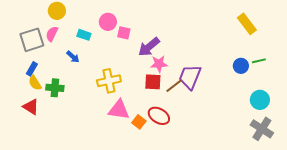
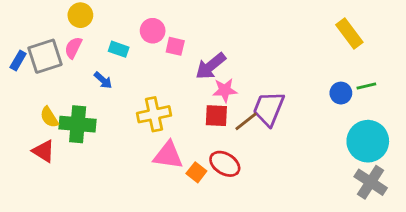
blue rectangle: (32, 69) -> (18, 60), moved
green cross: (55, 88) -> (78, 124), size x1.4
cyan circle: (260, 100) -> (368, 141), size x1.5

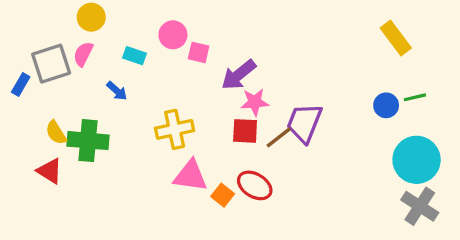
blue rectangle: (18, 60) -> (21, 84), moved

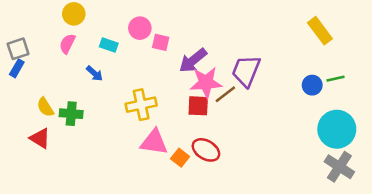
gray square: (51, 64) -> (18, 49), moved, size x0.7
pink star: (255, 102) -> (206, 83), size x1.4
purple trapezoid: (304, 123) -> (246, 71), moved
brown line: (279, 137) -> (225, 94), moved
green cross: (88, 141) -> (71, 114), size x0.7

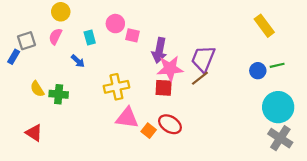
cyan rectangle: (109, 45) -> (90, 37), turned 56
gray square: (18, 49) -> (26, 41), moved
purple arrow: (193, 61) -> (159, 50), turned -40
brown line: (225, 94) -> (200, 78), moved
red triangle: (40, 138) -> (34, 133), moved

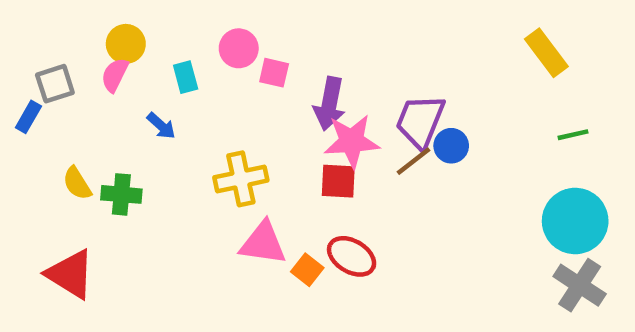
yellow circle: (61, 12) -> (126, 44), moved
blue circle: (258, 71) -> (451, 146), moved
red triangle: (34, 133) -> (70, 274), size x1.4

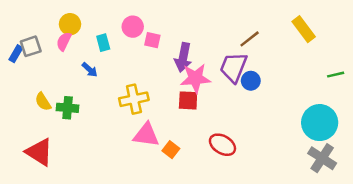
blue rectangle: (28, 117) -> (16, 54), moved
green line: (573, 135) -> (336, 75), moved
brown line: (414, 161) -> (250, 39), moved
red ellipse: (352, 256) -> (222, 145), moved

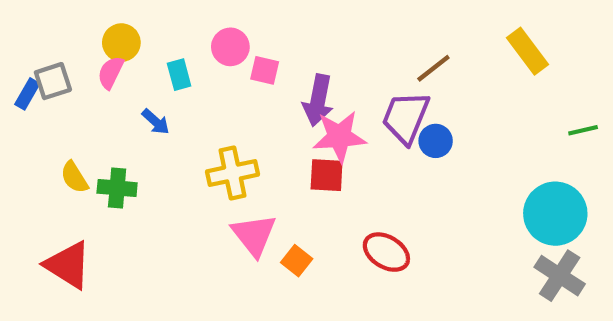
pink triangle: (146, 135) -> (254, 235), turned 44

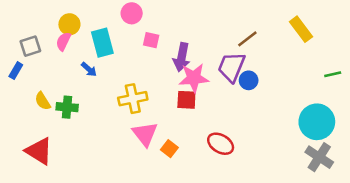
pink circle: (230, 47) -> (132, 13), moved
cyan rectangle: (179, 75) -> (102, 43), size x1.6
blue rectangle: (27, 94) -> (16, 71), moved

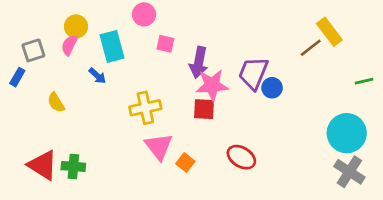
brown line: (247, 39) -> (311, 48), moved
yellow semicircle: (43, 101) -> (56, 102), moved
green cross: (67, 107) -> (73, 166), moved

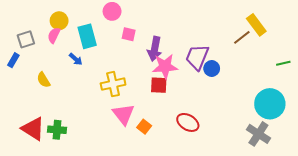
gray cross: (349, 172) -> (258, 134), moved

